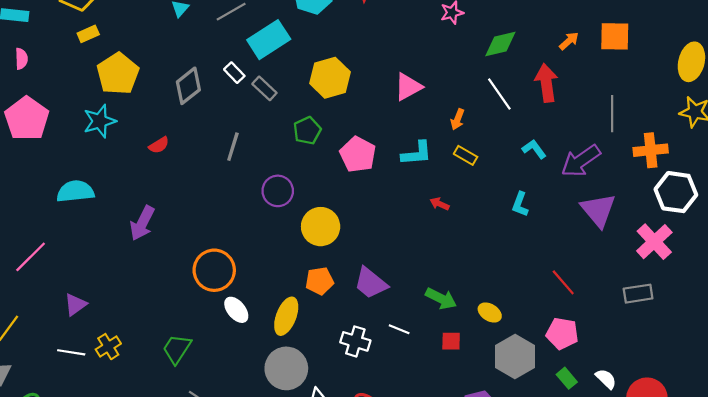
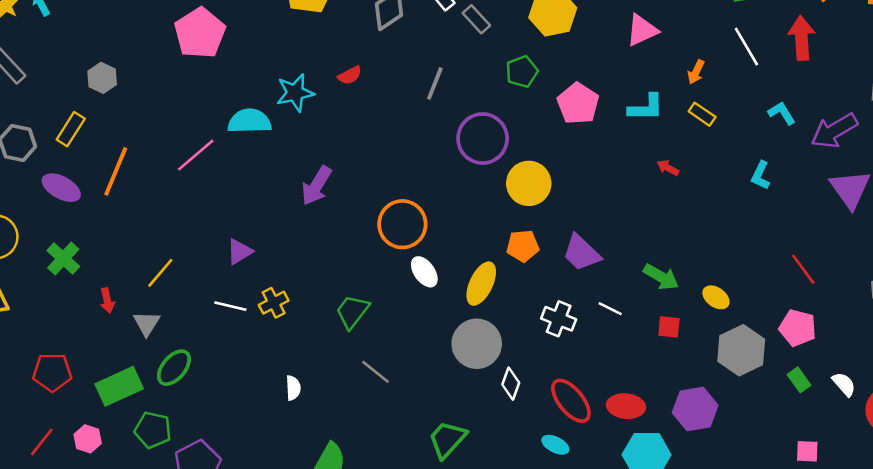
cyan star: (100, 121) -> (295, 93), moved
purple circle: (278, 191) -> (483, 139), size x1.4
purple arrow: (142, 223) -> (316, 186), moved
pink line: (31, 257) -> (196, 155), moved

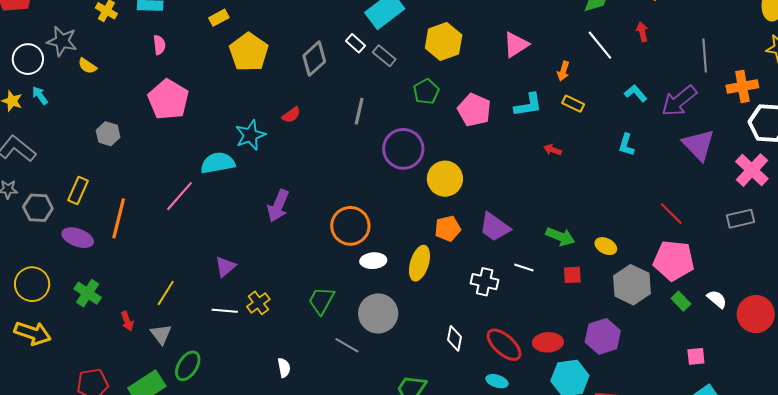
red arrow: (802, 38) -> (642, 32), size x0.6
gray hexagon: (102, 78) -> (108, 134), moved
white ellipse: (424, 272) -> (373, 261), turned -50
pink pentagon: (798, 328) -> (674, 260), size x1.4
gray circle: (477, 344) -> (378, 313), moved

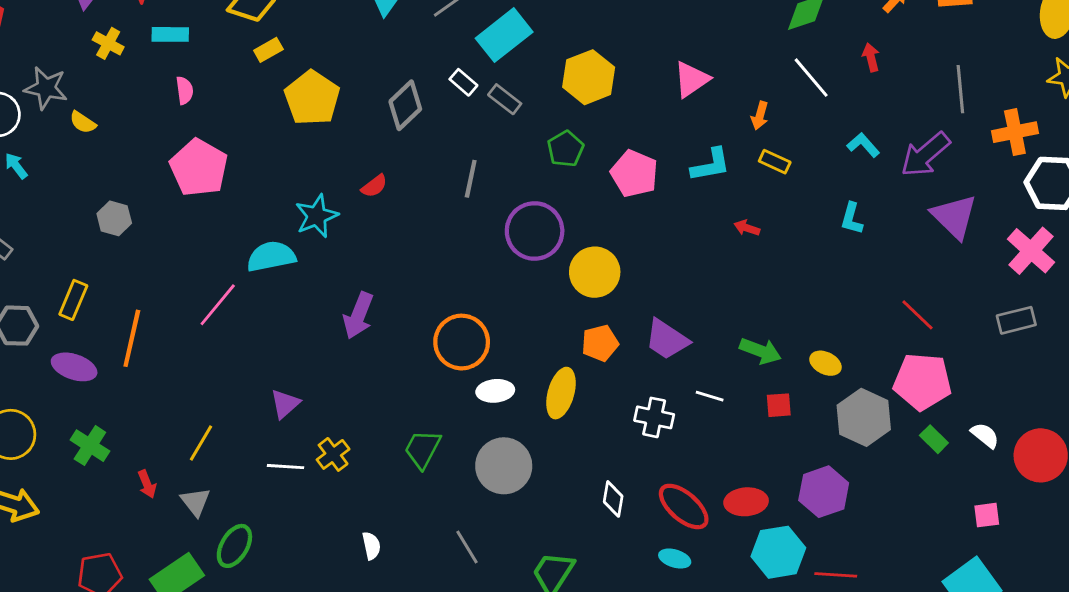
gray line: (347, 345) -> (467, 547), moved, turned 30
pink square: (696, 356) -> (987, 515), moved

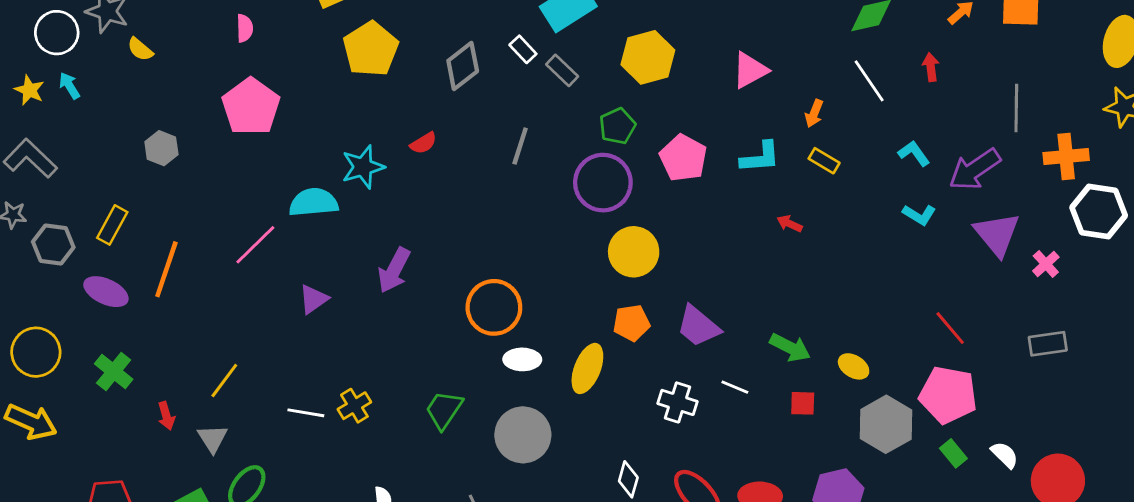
cyan L-shape: (852, 219) -> (919, 215), moved, turned -80
purple circle: (535, 231) -> (603, 183), moved
pink cross: (1031, 251) -> (1046, 264), moved, size x0.6
purple triangle: (285, 404) -> (313, 299), moved

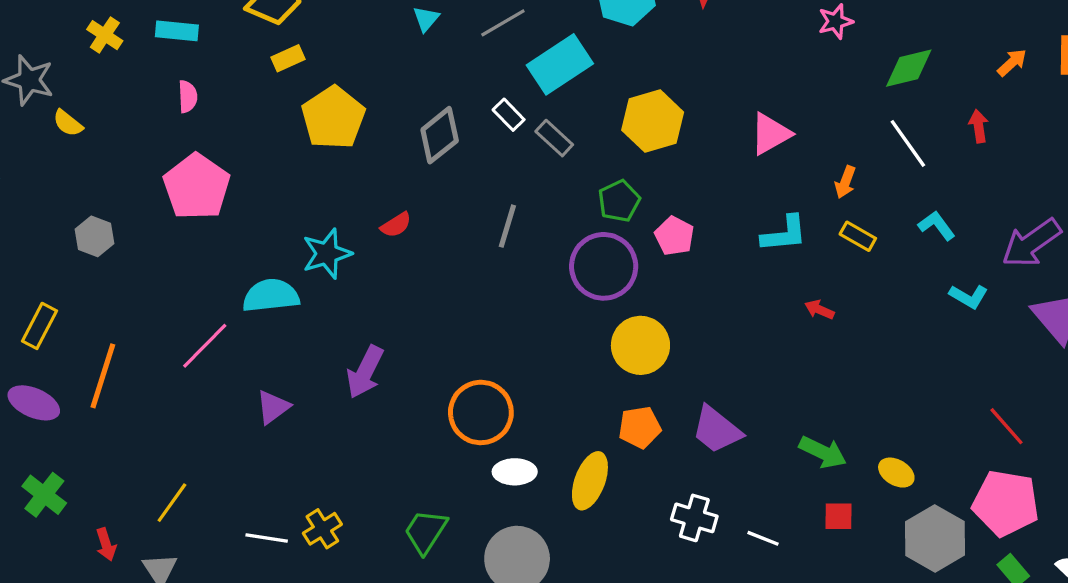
cyan L-shape: (914, 153) -> (937, 226), moved
pink pentagon: (683, 158) -> (674, 236), moved, size x0.7
white line: (735, 387) -> (763, 538), moved

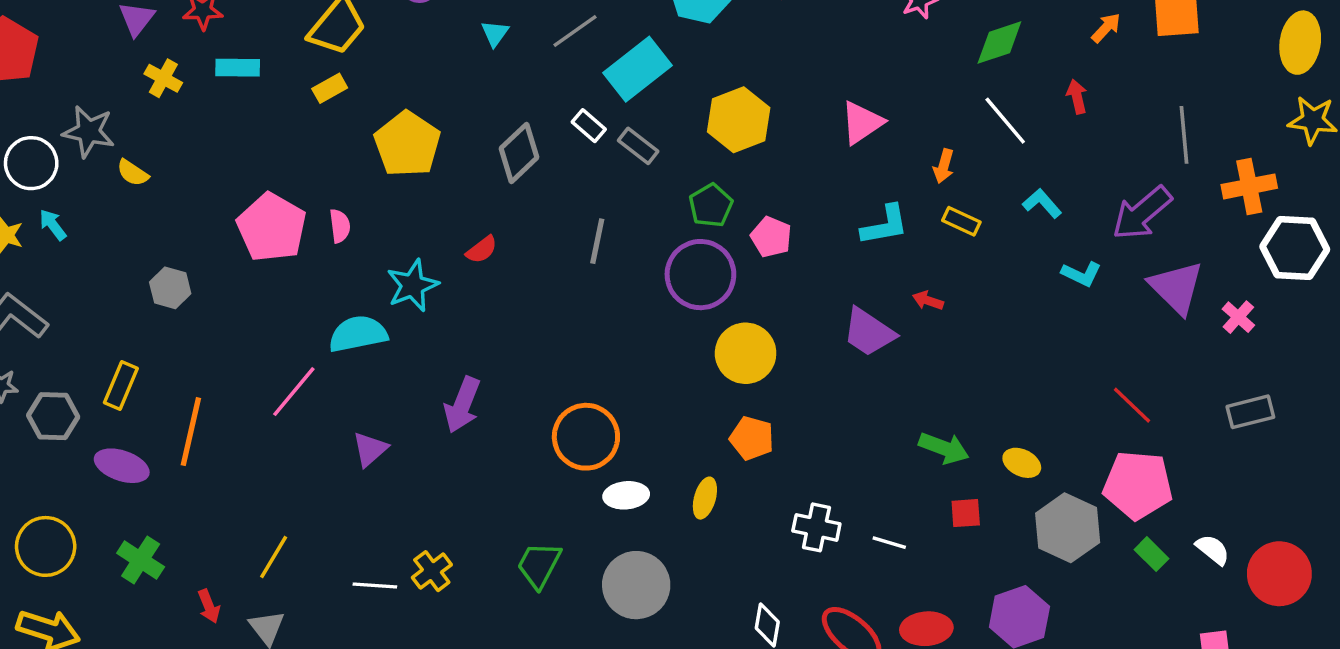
yellow rectangle: (288, 58) -> (330, 88), moved
pink semicircle: (188, 97) -> (340, 226), moved
orange pentagon: (640, 427) -> (752, 438), turned 30
purple trapezoid: (717, 430) -> (869, 332), moved
yellow ellipse: (590, 481) -> (705, 498), size x0.7

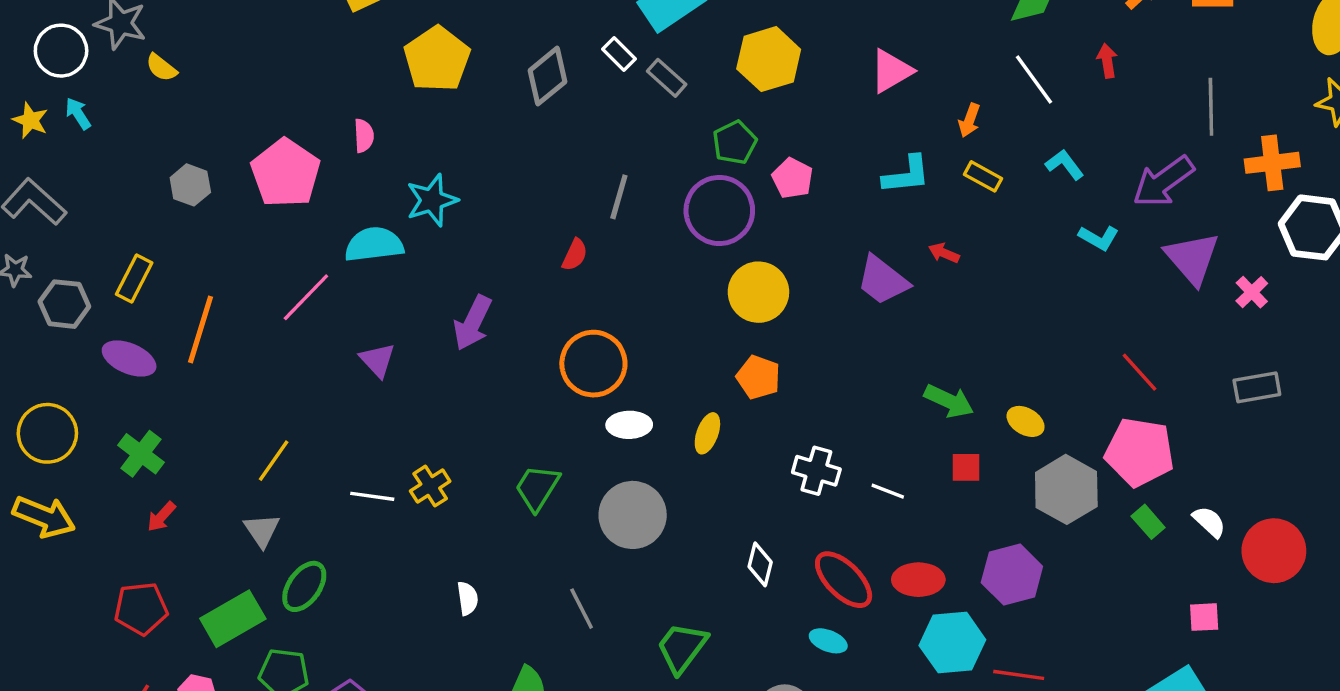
pink pentagon: (272, 227) -> (286, 173), moved
gray line: (597, 241) -> (619, 197), moved
red semicircle: (482, 250) -> (575, 255), moved, turned -32
purple triangle: (370, 449) -> (377, 360), turned -36
red arrow: (209, 606) -> (161, 517), moved, turned 60

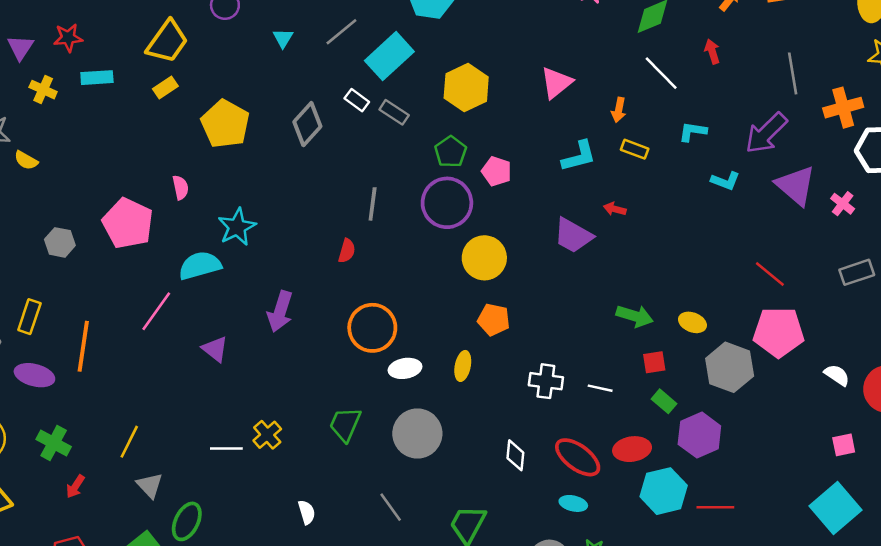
cyan L-shape: (1065, 165) -> (693, 132), turned -36
yellow line: (274, 461) -> (129, 442), moved
green rectangle: (1148, 522) -> (664, 401), moved

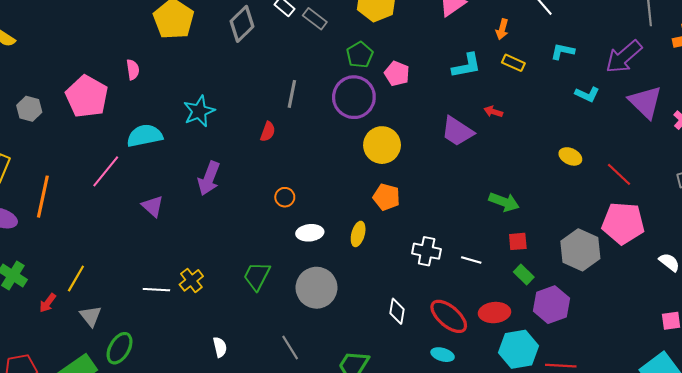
cyan star: (237, 227) -> (199, 111), moved
yellow ellipse: (692, 322) -> (570, 156), moved
orange circle: (372, 328) -> (285, 197), size x0.5
red arrow: (75, 487) -> (48, 303), moved

